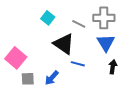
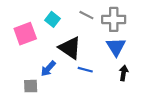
gray line: (79, 24) -> (86, 15), moved
pink square: (16, 58) -> (25, 34), moved, turned 30
blue arrow: (52, 78) -> (48, 69), moved

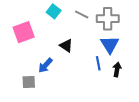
cyan square: (52, 19) -> (54, 11), moved
black triangle: (70, 48) -> (66, 46), size x0.6
blue line: (85, 70) -> (98, 63), moved, turned 64

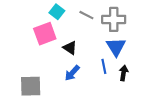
pink square: (24, 32) -> (45, 34), moved
blue arrow: (45, 65) -> (72, 73), moved
gray square: (29, 82) -> (31, 86), size x1.5

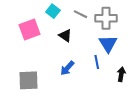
pink square: (45, 34) -> (30, 29), moved
black triangle: (70, 48) -> (65, 36), moved
black arrow: (124, 73) -> (121, 74), moved

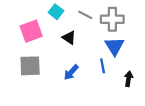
gray square: (29, 80) -> (30, 66), moved

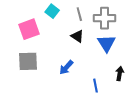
gray line: (85, 15) -> (79, 14), turned 48
black triangle: (69, 38) -> (77, 36), moved
blue line: (103, 66) -> (95, 86), moved

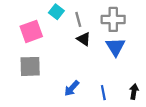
gray line: (79, 14) -> (78, 19), moved
blue arrow: (66, 67) -> (72, 88), moved
black arrow: (120, 73) -> (134, 92), moved

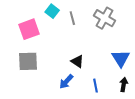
gray cross: (113, 19) -> (105, 18), turned 30
black triangle: (84, 39) -> (77, 61), moved
blue triangle: (115, 47) -> (121, 58), moved

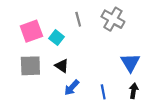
cyan square: (52, 11) -> (56, 38), moved
black triangle: (77, 61) -> (62, 66), moved

